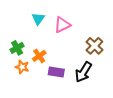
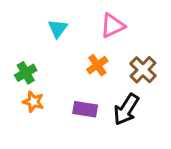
pink triangle: (62, 25) -> (113, 26), moved
orange cross: (39, 56) -> (97, 65), moved

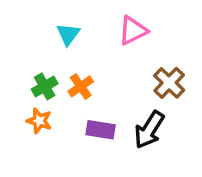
orange cross: (97, 65) -> (81, 86), moved
green cross: (26, 73) -> (45, 86), moved

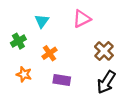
green cross: (45, 86) -> (18, 41), moved
black arrow: (149, 130) -> (106, 82), moved

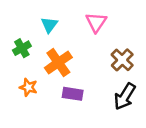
pink triangle: (82, 19) -> (96, 22), turned -30
orange cross: (50, 53) -> (58, 63), size x1.5

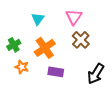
green cross: (22, 48) -> (14, 45), moved
brown cross: (122, 60) -> (81, 40), moved

